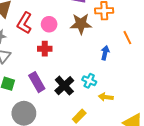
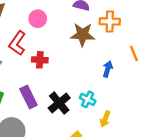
red L-shape: (25, 23) -> (17, 43), moved
pink circle: (49, 24) -> (38, 19), moved
yellow arrow: (106, 97) -> (105, 119), turned -80

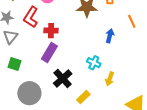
purple rectangle: (28, 97) -> (49, 53), moved, turned 60
black cross: (59, 103) -> (63, 79), moved

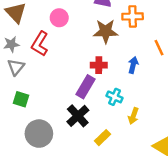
red cross: (51, 31) -> (99, 65), moved
purple rectangle: (49, 53) -> (86, 87), moved

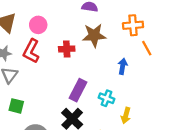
orange cross: (133, 16) -> (133, 25), moved
pink circle: (59, 18) -> (38, 25), moved
red cross: (99, 65) -> (67, 49), moved

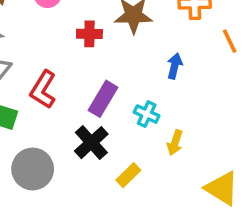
orange line: (147, 48) -> (230, 41), moved
red L-shape: (31, 51) -> (43, 90), moved

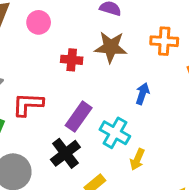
red L-shape: (43, 90) -> (28, 104), turned 56
cyan cross: (147, 114) -> (115, 133), size x1.4

